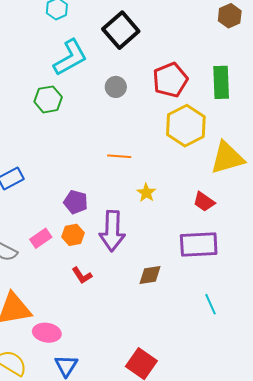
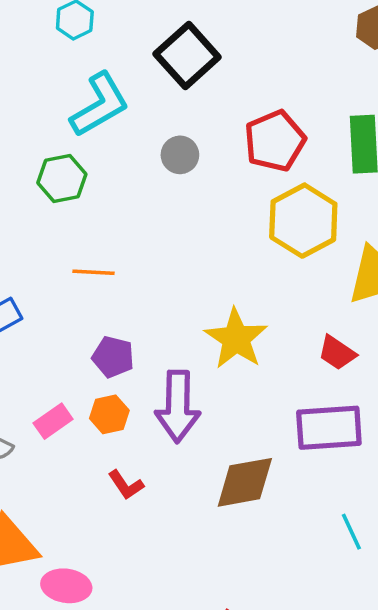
orange line: (119, 156) -> (94, 272), moved
yellow star: (146, 193) -> (236, 339), size x1.8
brown diamond: (150, 275) -> (245, 482), size x1.5

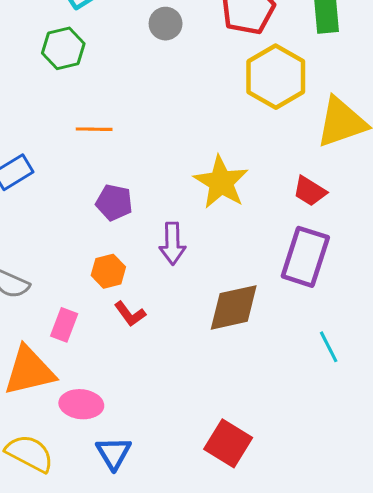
purple arrow: (178, 406) -> (172, 244), size x0.7
orange hexagon: (109, 414) -> (108, 271), moved
pink rectangle: (53, 421) -> (64, 325), moved, turned -32
purple rectangle: (329, 428) -> (305, 257), turned -66

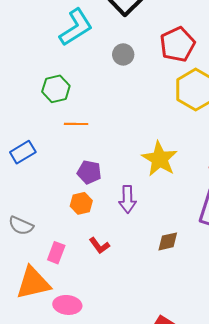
green hexagon: (63, 48) -> (56, 89), moved
orange hexagon: (108, 271) -> (81, 203), moved
brown diamond: (234, 307) -> (168, 241), size x0.6

